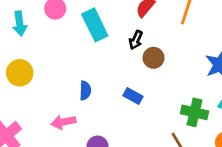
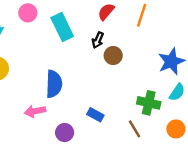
blue semicircle: (85, 91) -> (54, 84), size x1.6
blue rectangle: (133, 96) -> (95, 115), moved

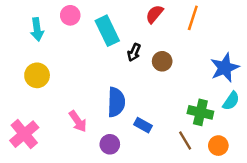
black arrow: (98, 40) -> (134, 52), moved
blue semicircle: (54, 84) -> (116, 102), moved
pink arrow: (35, 111) -> (78, 121), turned -114
orange circle: (176, 129) -> (218, 146), moved

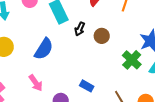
blue semicircle: (116, 102) -> (44, 49), moved, turned 30
green cross: (200, 112) -> (132, 60), moved, turned 30

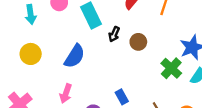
pink arrow: (36, 83) -> (66, 94), turned 54
blue rectangle: (87, 86) -> (122, 97), turned 32

